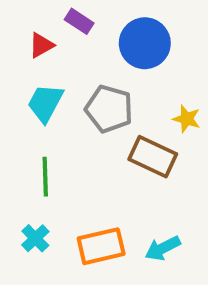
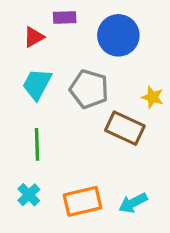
purple rectangle: (79, 21) -> (65, 17), turned -35

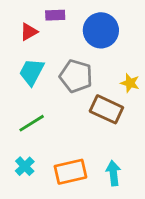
green line: (37, 144) -> (32, 123), turned 60
cyan arrow: (133, 203) -> (113, 173), turned 110

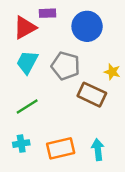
red triangle: (29, 32) -> (25, 28), size x1.5
cyan cross: (25, 166) -> (21, 144), turned 35

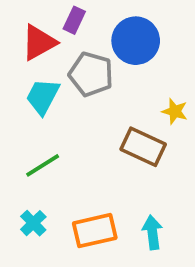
purple rectangle: (48, 13) -> (74, 20), turned -63
gray pentagon: (65, 66) -> (91, 74), moved
cyan cross: (21, 144) -> (33, 223), turned -35

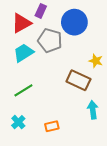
cyan trapezoid: (43, 96) -> (23, 53), turned 30
orange rectangle: (95, 231) -> (52, 126), size x0.6
cyan arrow: (152, 232) -> (93, 110), moved

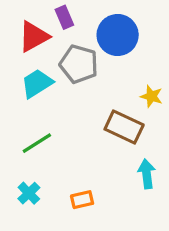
purple rectangle: (41, 11) -> (64, 17), turned -48

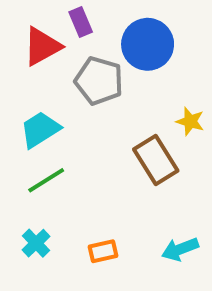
cyan trapezoid: (37, 83) -> (40, 130), moved
brown rectangle: (124, 127) -> (156, 160), turned 33
cyan arrow: (147, 174) -> (180, 249), moved, turned -104

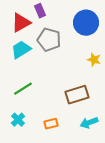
blue circle: (148, 44) -> (86, 23), moved
cyan trapezoid: (40, 130) -> (21, 50), moved
brown rectangle: (156, 160) -> (77, 95), moved, turned -75

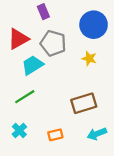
red triangle: (21, 23) -> (18, 39), moved
cyan trapezoid: (21, 50) -> (32, 65), moved
yellow star: (94, 60) -> (89, 58), moved

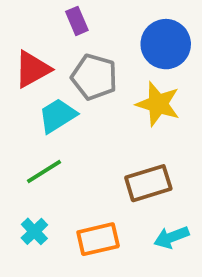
yellow star: (89, 58) -> (158, 104), size x1.6
orange rectangle: (55, 135) -> (98, 239), size x1.5

